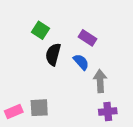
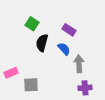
pink rectangle: (14, 111) -> (11, 73), moved

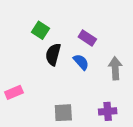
gray arrow: (79, 64) -> (115, 68), moved
gray square: (31, 85) -> (63, 113), moved

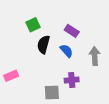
green square: (41, 30) -> (33, 25), turned 32
purple cross: (108, 111) -> (72, 80), moved

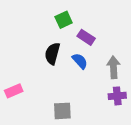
green square: (33, 25) -> (64, 20), moved
purple cross: (72, 80) -> (117, 96), moved

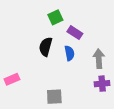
blue semicircle: (80, 61) -> (69, 53), turned 32

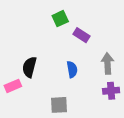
black semicircle: (46, 47) -> (29, 67), moved
blue semicircle: (69, 53) -> (72, 69), moved

